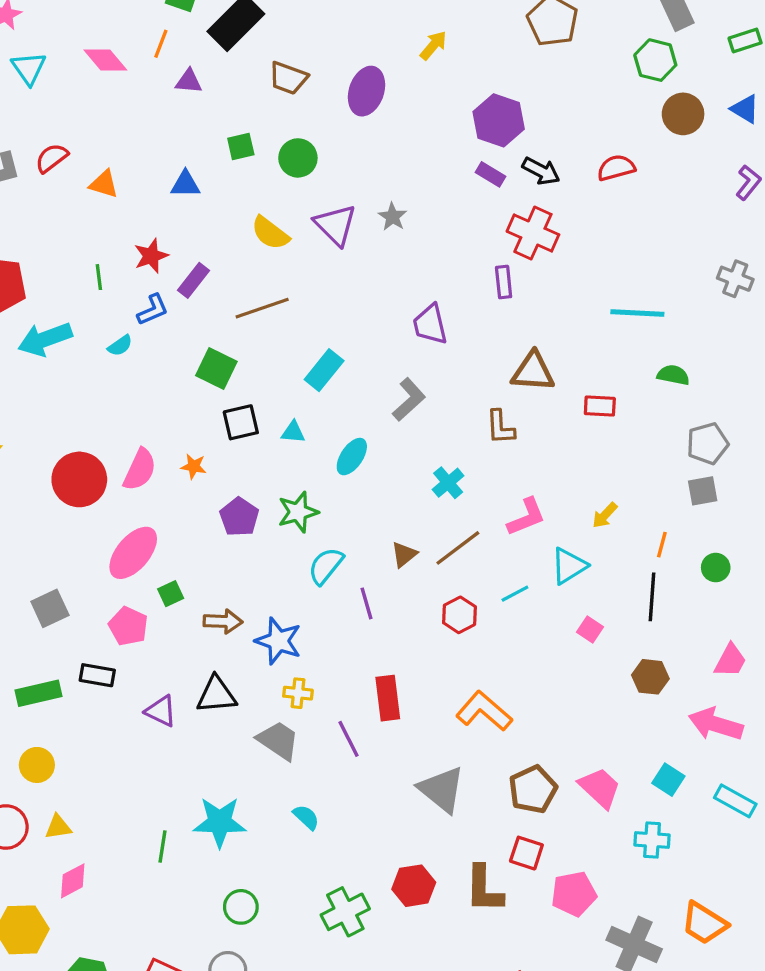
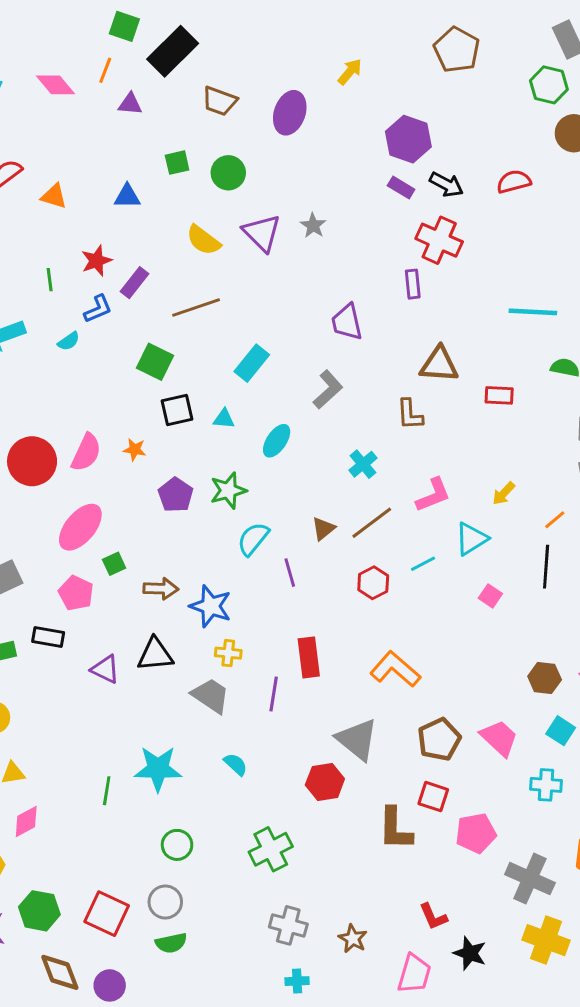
orange line: (662, 545) -> (555, 520), turned 35
brown hexagon: (650, 677) -> (545, 678), moved
purple line: (349, 739) -> (274, 694), turned 36
red hexagon: (414, 886) -> (325, 782), moved

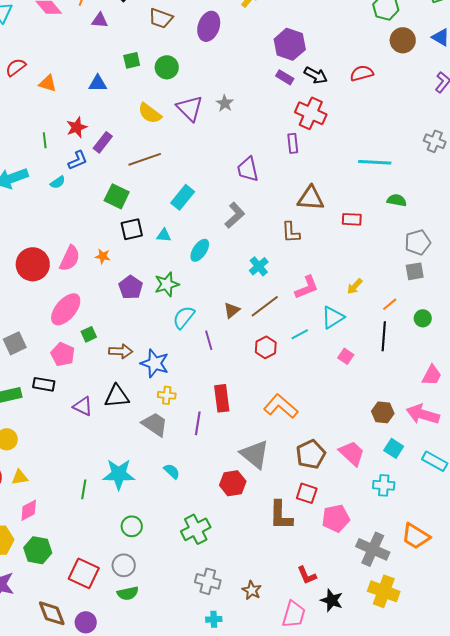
green hexagon: (39, 911) -> (38, 550), moved

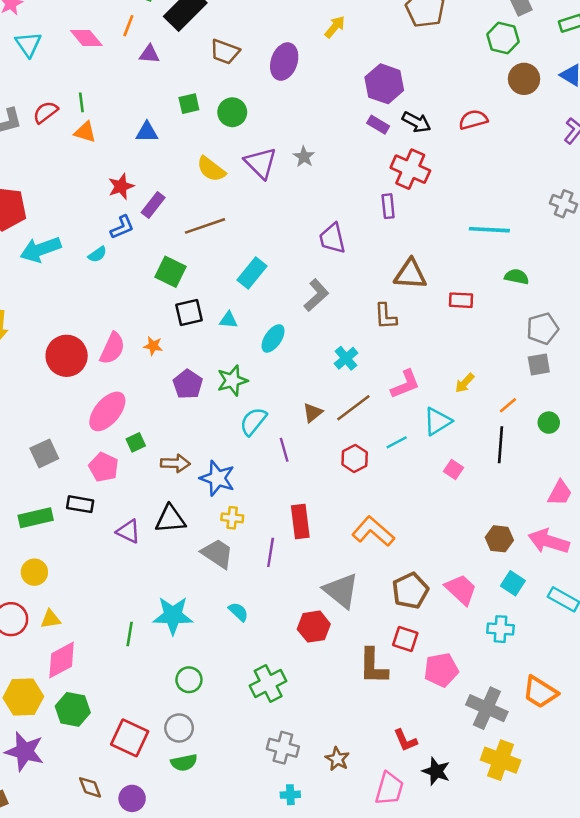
green line: (45, 140) -> (81, 102), moved
pink diamond: (29, 510) -> (62, 660), size x1.4
brown diamond: (52, 613) -> (90, 787), size x0.7

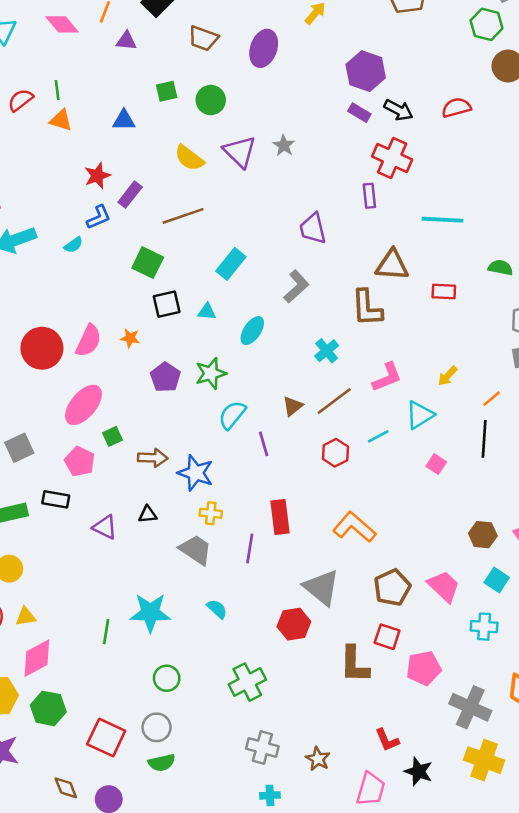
cyan line: (489, 230) -> (443, 220), moved
brown L-shape: (386, 316) -> (367, 308), size x1.4
black triangle: (170, 519) -> (148, 514), size x0.6

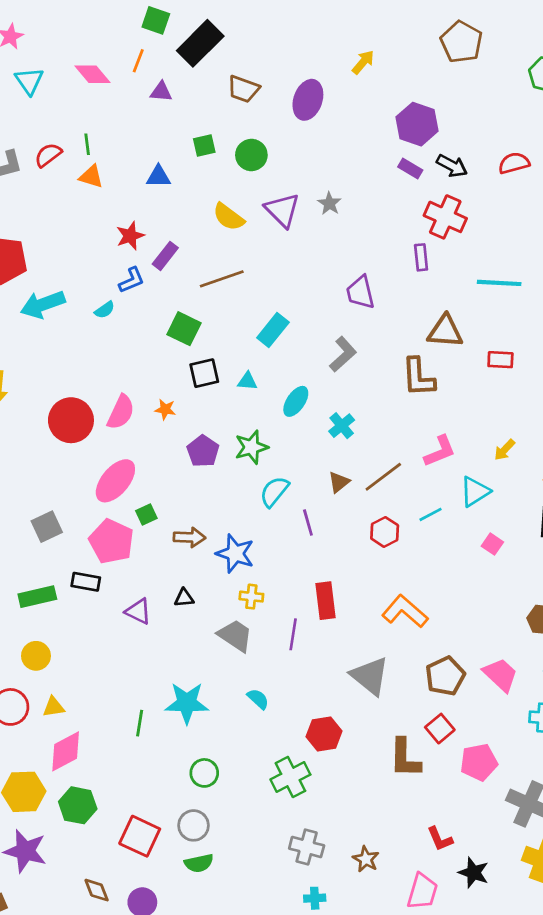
cyan cross: (327, 351) -> (342, 426), moved
pink pentagon: (80, 462) -> (111, 541), size x1.4
red hexagon: (294, 624) -> (324, 734), moved
red square: (387, 637) -> (440, 729), turned 32

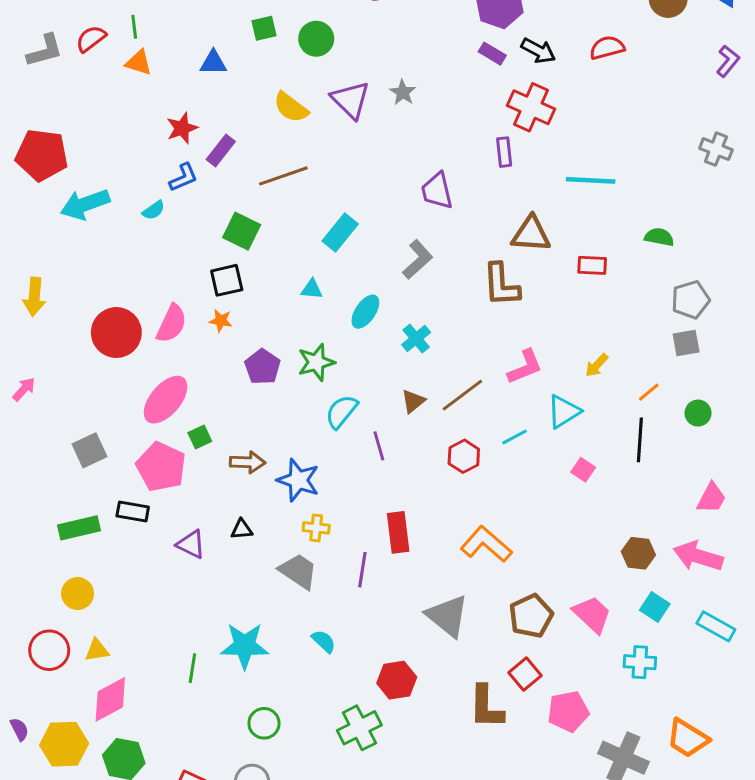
black square: (204, 373) -> (227, 280), moved

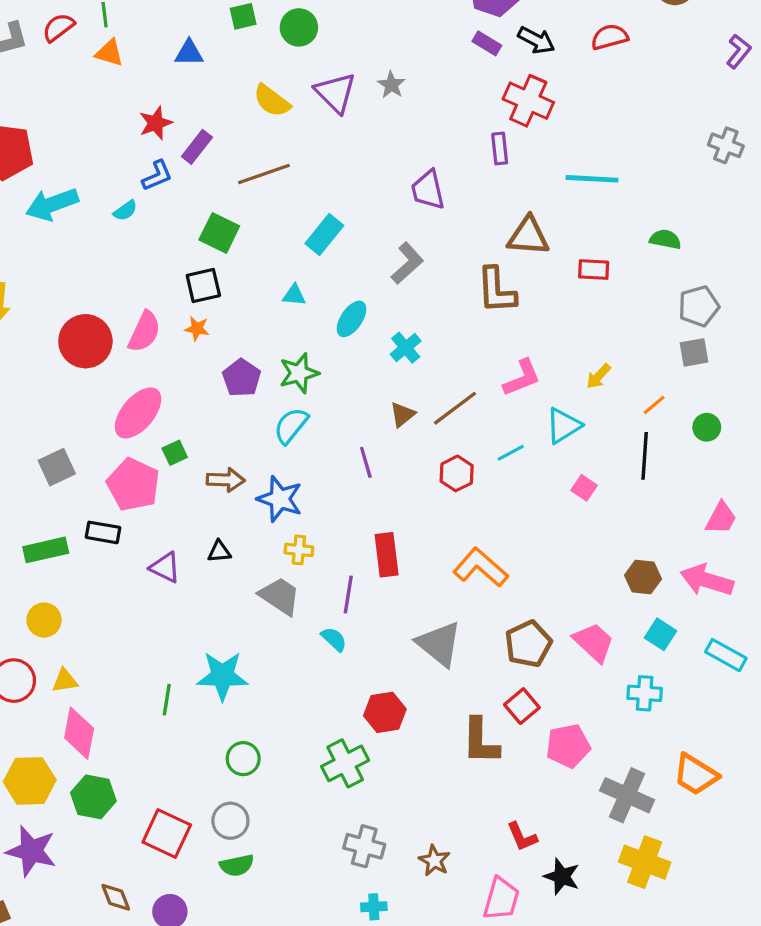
cyan semicircle: (342, 412) -> (291, 426), moved
cyan semicircle: (324, 641) -> (334, 639), moved
pink diamond: (110, 699) -> (79, 733), turned -51

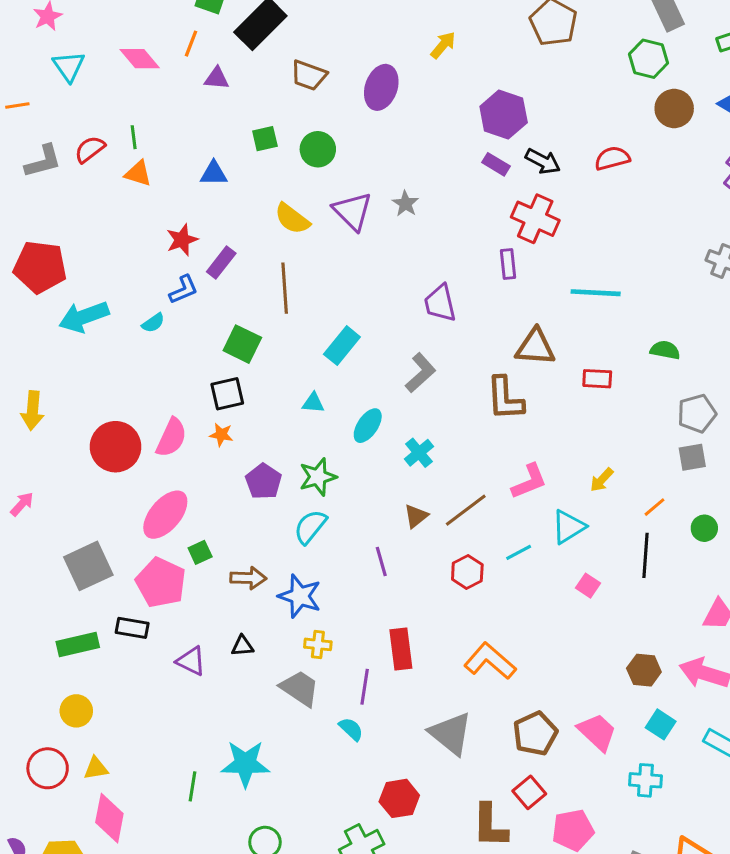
brown line: (264, 174) -> (285, 288), turned -75
gray square: (57, 467) -> (88, 566), size x1.4

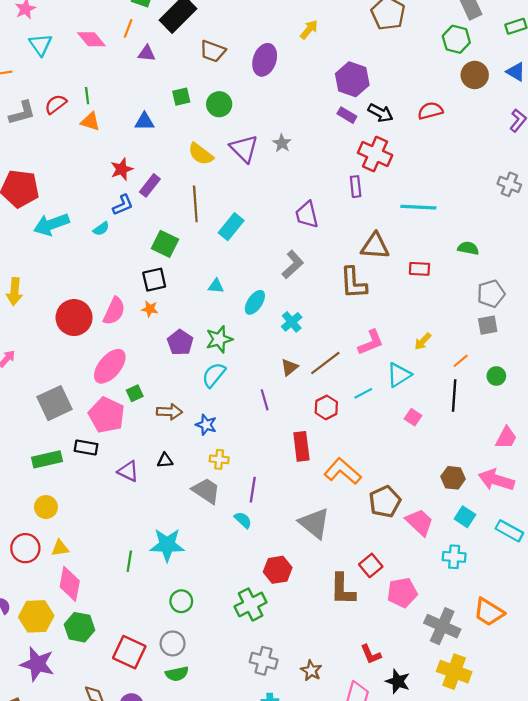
cyan rectangle: (342, 346) -> (231, 227), moved
blue star: (300, 596) -> (206, 425), size x0.7
red rectangle: (401, 649) -> (301, 446), moved
brown pentagon: (535, 734) -> (385, 502), moved

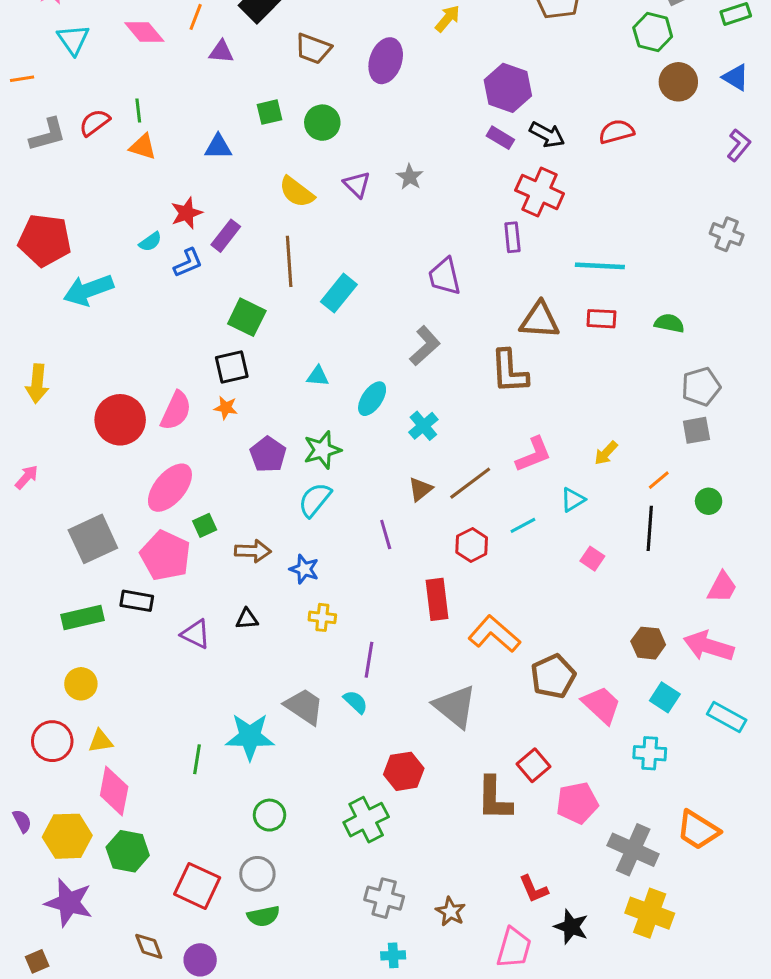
purple triangle: (244, 149) -> (357, 184), size x0.7
cyan semicircle: (101, 229) -> (150, 242), moved
red rectangle: (419, 269) -> (601, 319), moved
cyan triangle: (399, 375) -> (573, 500), size x0.7
gray trapezoid: (206, 491) -> (304, 706), moved

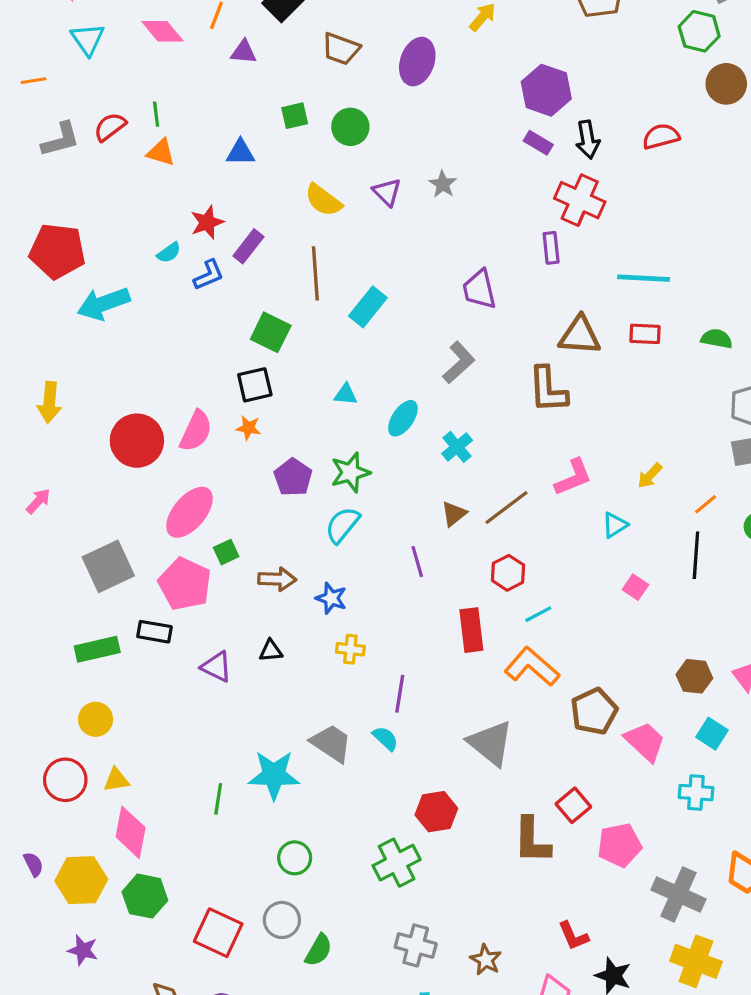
black arrow: (547, 135) -> (588, 140), turned 52
cyan line: (523, 525) -> (538, 614), moved
purple star: (69, 903) -> (83, 950), size x0.6
green semicircle: (263, 916) -> (319, 950), moved, turned -48

